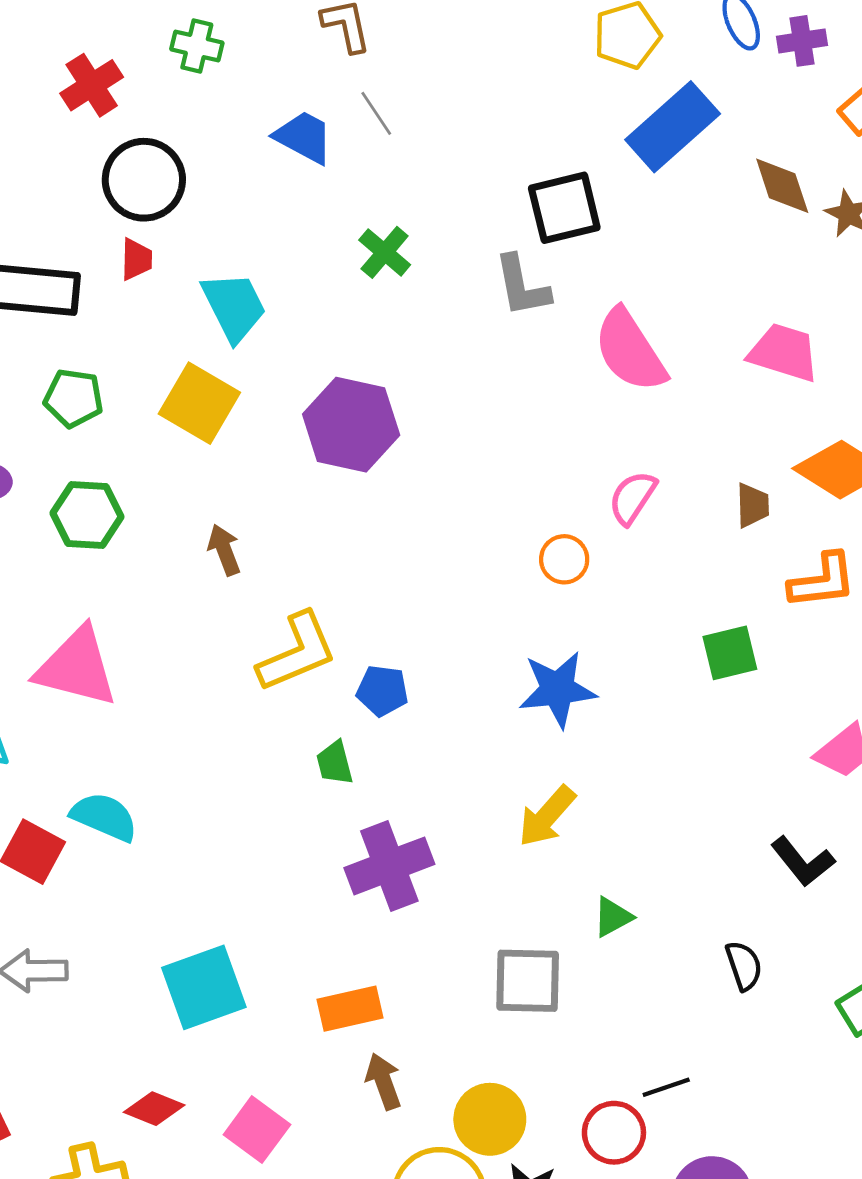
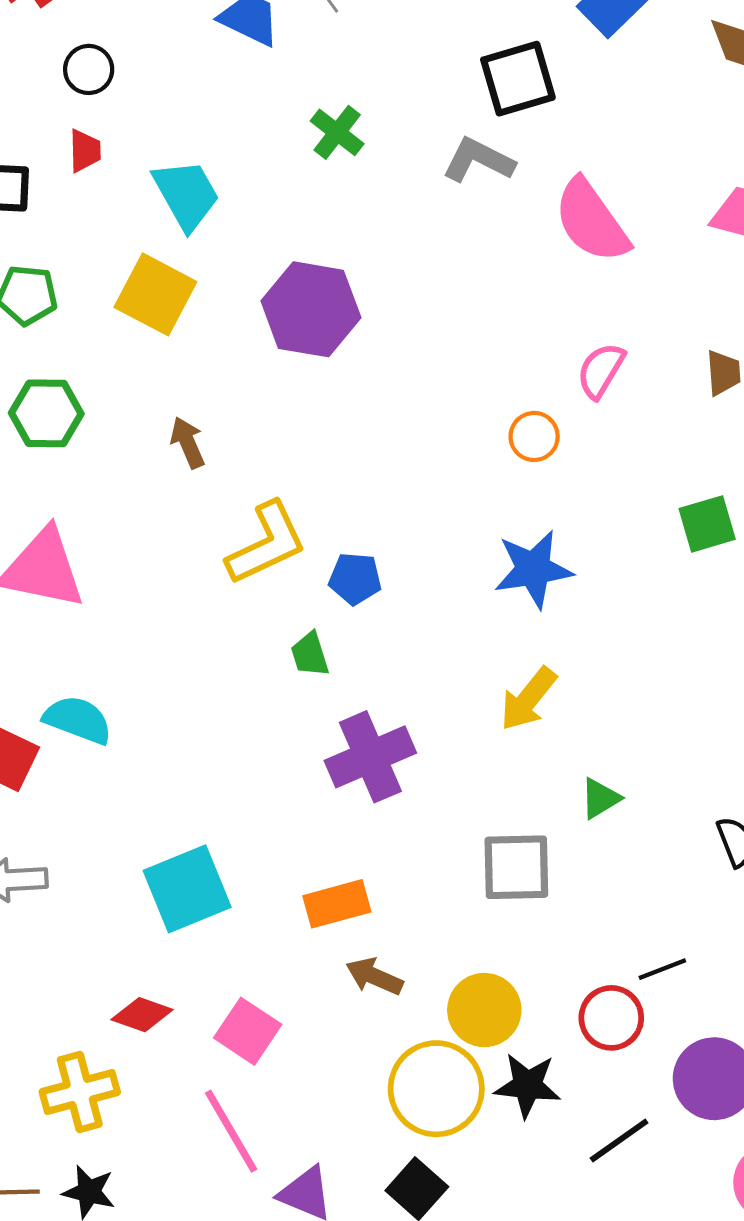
black circle: (144, 180) -> (89, 69), size x0.6
gray L-shape: (522, 286) -> (478, 160), turned 130
brown arrow: (384, 1081) -> (374, 976), turned -44

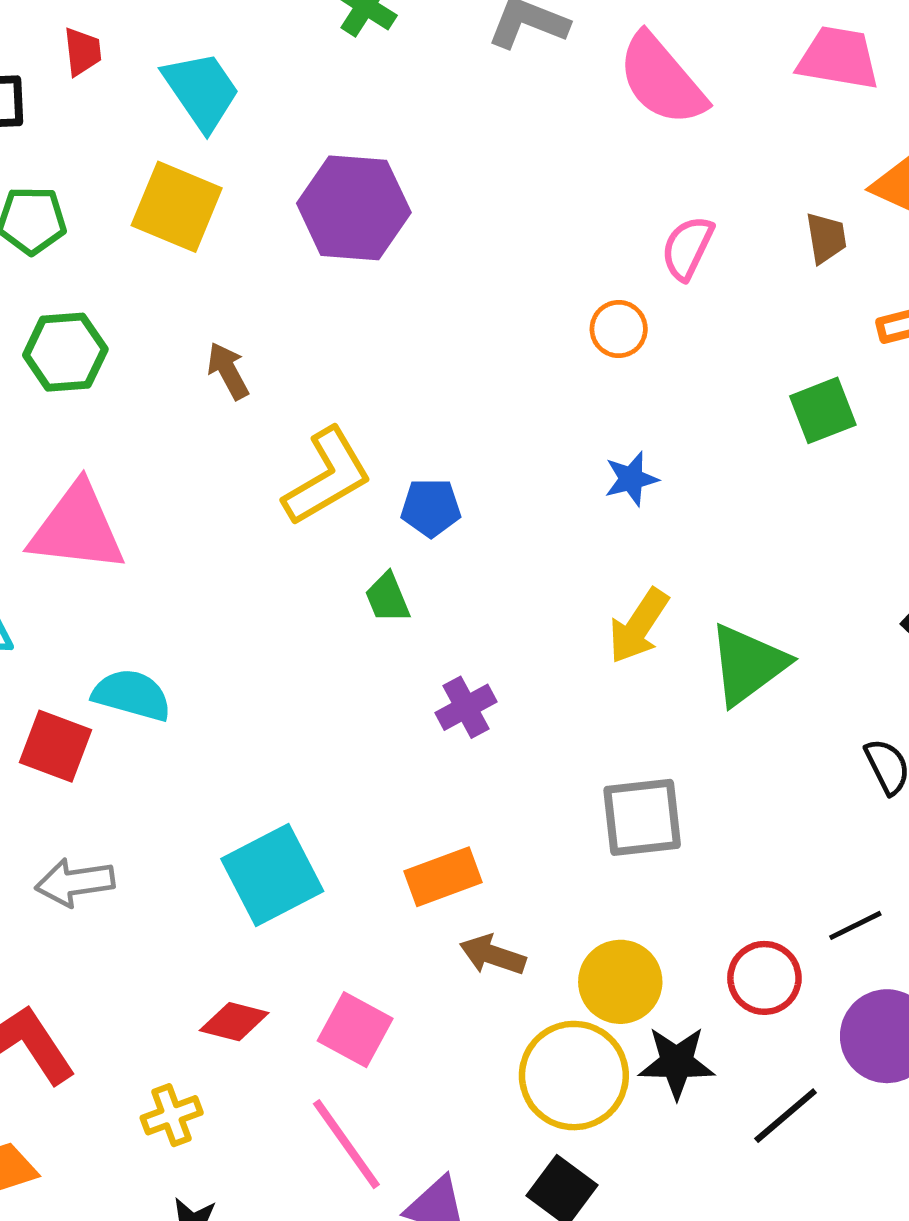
blue star: (533, 569) -> (631, 479), size x0.6
purple cross: (370, 757) -> (466, 707), size x0.6
green triangle: (600, 798) -> (748, 664), moved, size x1.8
black line: (662, 969) -> (855, 925), moved
yellow cross: (80, 1092) -> (172, 1115), size x0.7

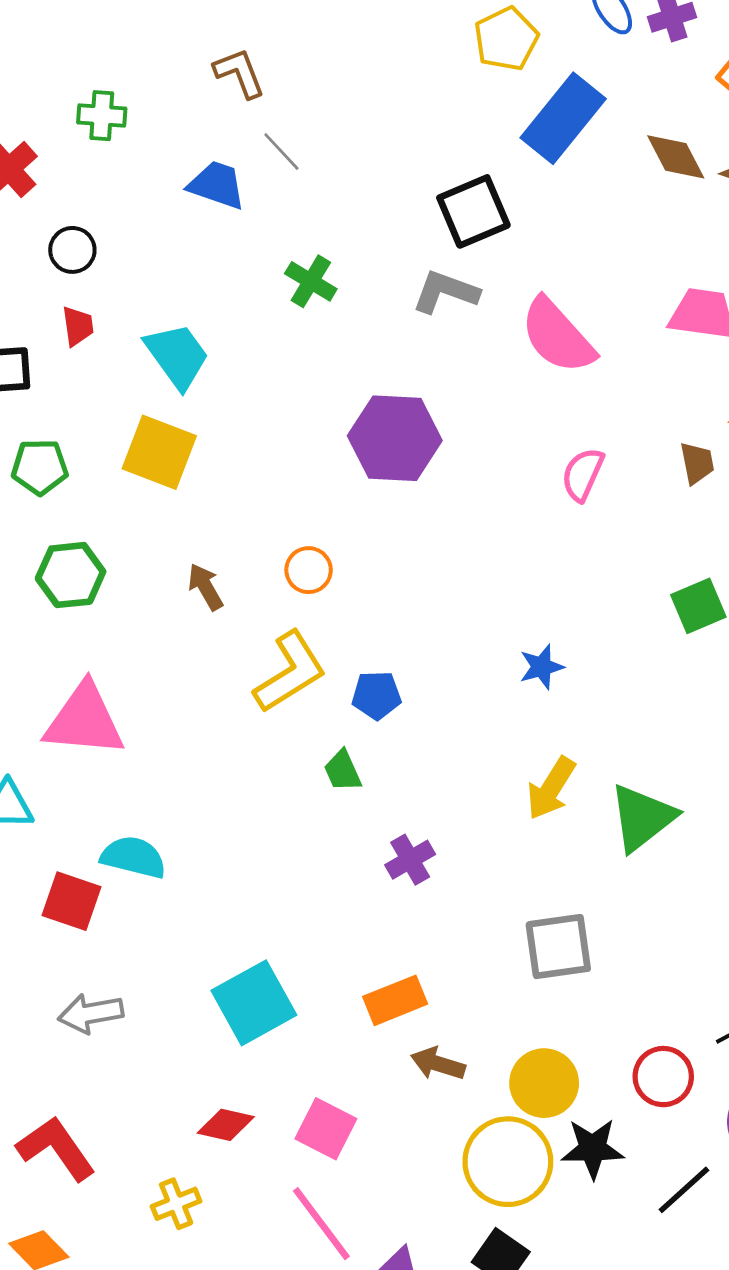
purple hexagon: (354, 208) -> (395, 438), moved
orange circle: (619, 329) -> (309, 570), moved

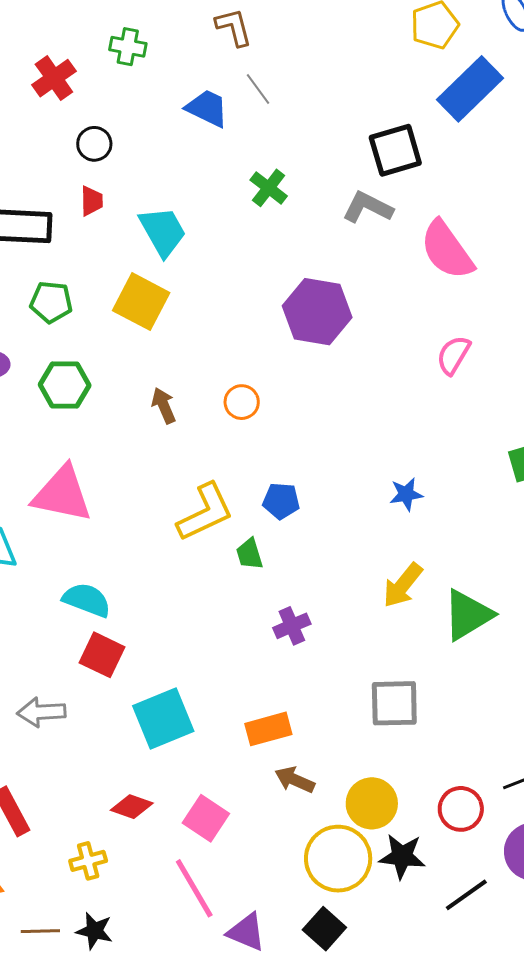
yellow L-shape: (290, 672) -> (205, 512), moved
red square: (71, 901) -> (102, 655), moved

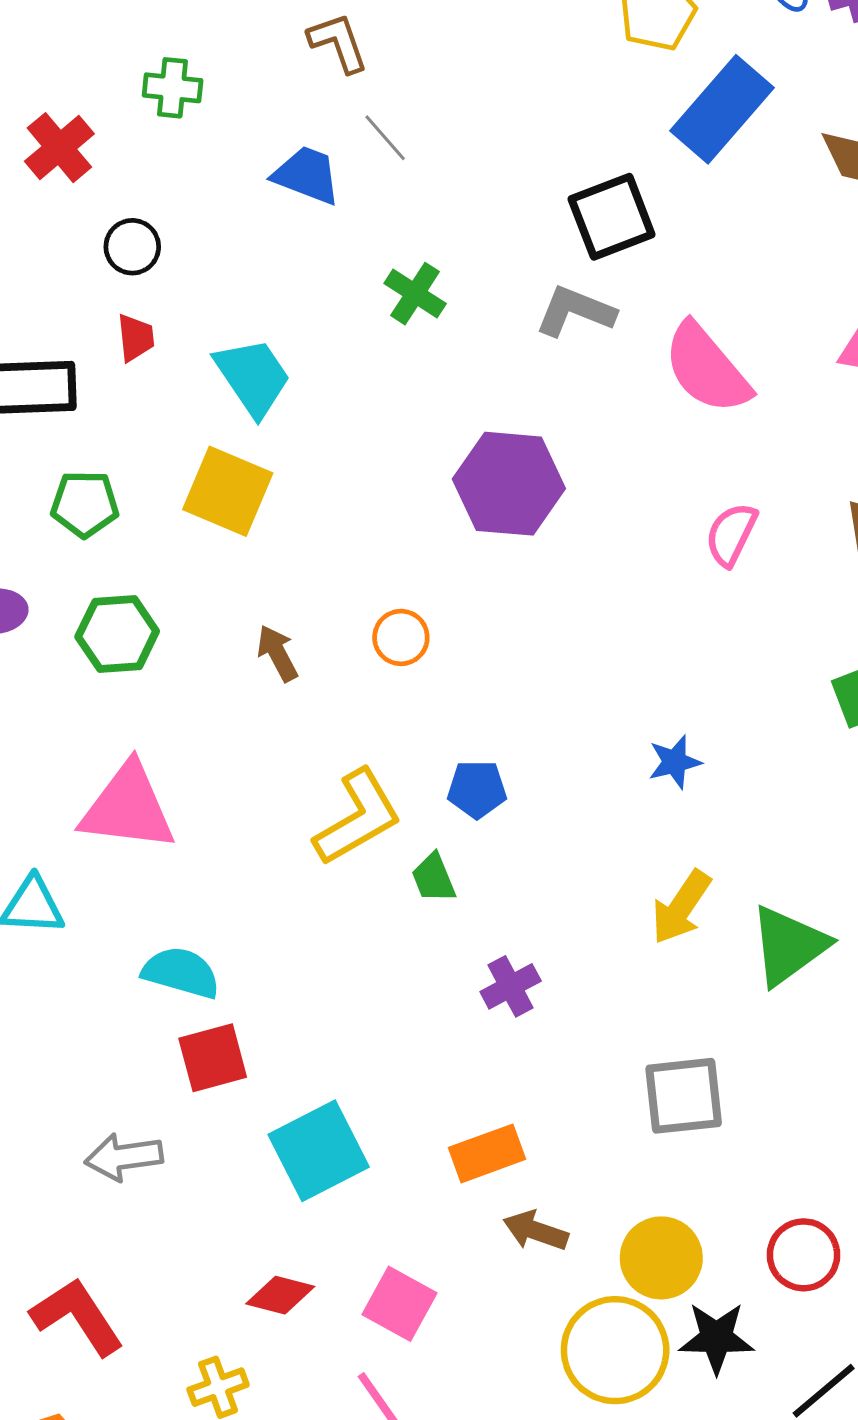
red square: (102, 655) -> (213, 1058), turned -36

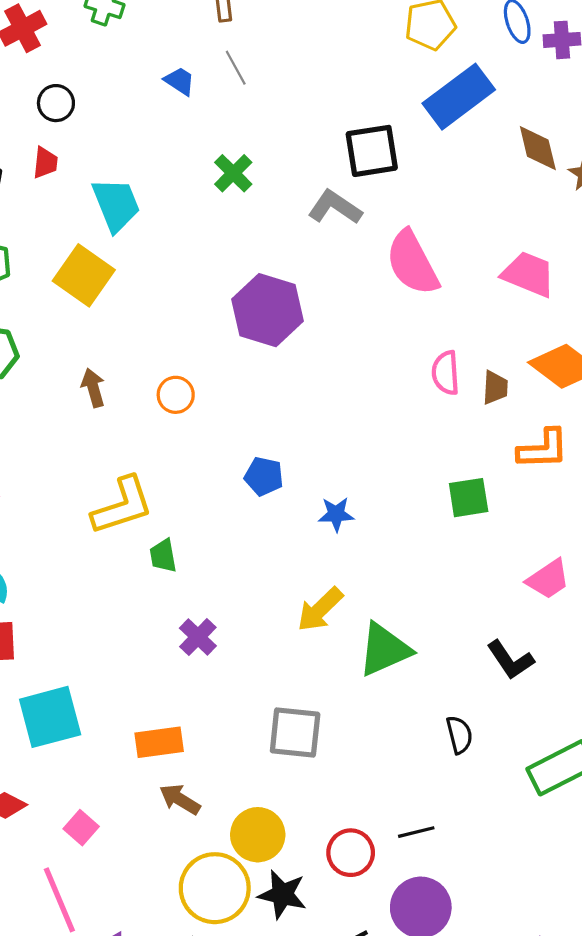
blue trapezoid: (307, 175) -> (180, 81), size x0.7
pink semicircle: (731, 534) -> (446, 373), moved, turned -42
blue pentagon: (477, 789) -> (264, 476), moved
purple cross: (511, 986) -> (198, 637), turned -30
pink square: (400, 1304) -> (81, 828), size x0.7

